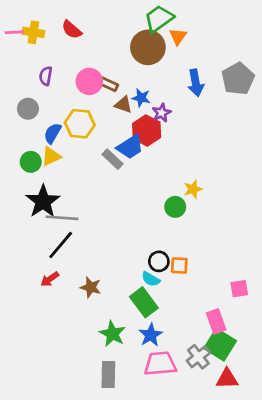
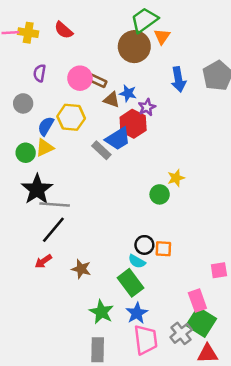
pink trapezoid: (160, 364) -> (146, 340), turned 88

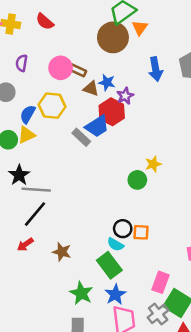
black star: (37, 189) -> (19, 175), size x0.7
pink rectangle: (197, 301) -> (160, 282), moved, turned 40

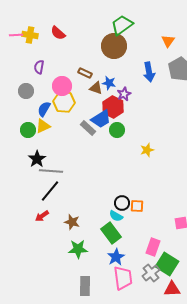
orange triangle: (140, 28) -> (168, 41), moved
pink circle: (61, 68) -> (62, 86), moved
green circle: (137, 180) -> (117, 130), moved
green star: (81, 293) -> (78, 249), moved, turned -30

